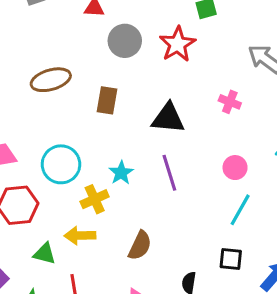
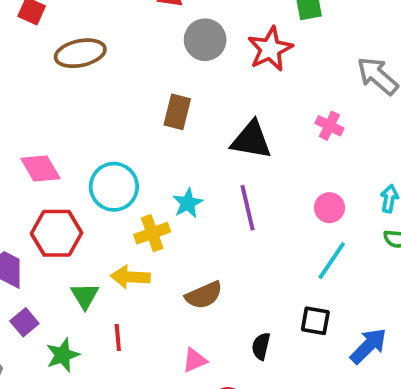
brown ellipse: (51, 80) -> (80, 53), moved
brown semicircle: (140, 246) -> (204, 295), turned 36
green triangle: (44, 254) -> (85, 296), turned 40

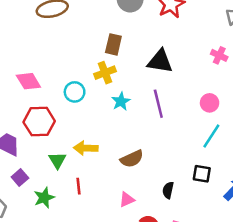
pink cross: (329, 126) -> (219, 55), moved
cyan circle: (114, 187) -> (75, 92), size x0.7
yellow cross: (152, 233) -> (105, 73), moved

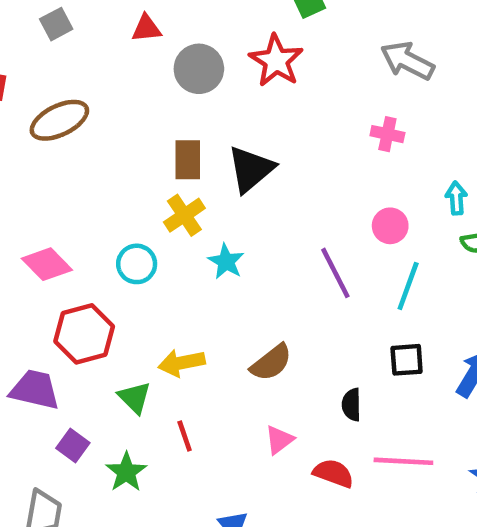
black triangle: (160, 61) -> (251, 169), moved, turned -36
purple line: (158, 104) -> (335, 273), moved

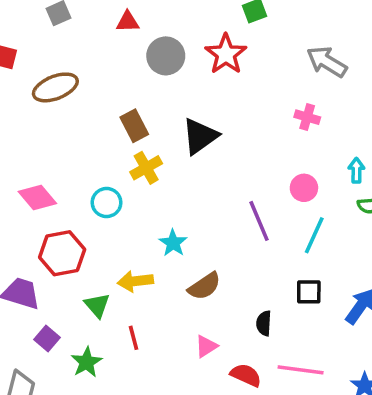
brown rectangle: (188, 160) -> (134, 126), moved, turned -32
cyan star: (226, 261) -> (173, 243), moved

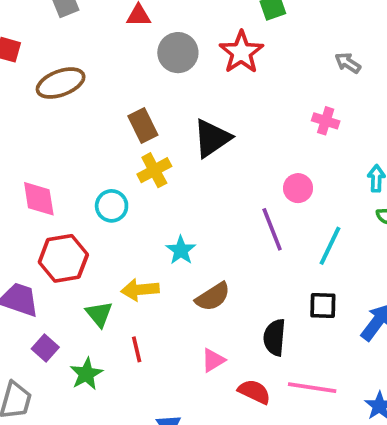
gray arrow: (327, 62) -> (348, 63), size x0.6
pink circle: (304, 188) -> (298, 188), moved
pink diamond: (37, 198) -> (39, 199), turned 30
black semicircle: (264, 323) -> (275, 337), size x1.4

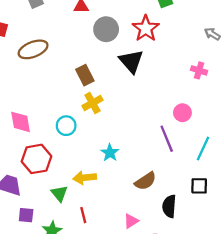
black triangle: (212, 138) -> (131, 61), moved, turned -36
brown semicircle: (213, 297) -> (145, 181), moved
purple square: (45, 348) -> (26, 215), turned -35

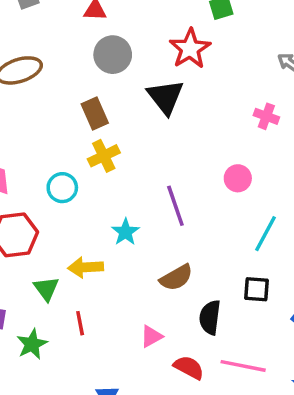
gray circle: (106, 29) -> (113, 55), moved
purple line: (167, 139) -> (175, 206), moved

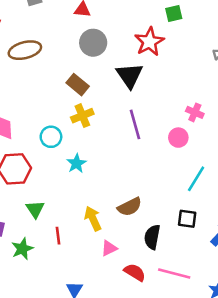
brown rectangle: (95, 113) -> (78, 85), turned -30
pink cross: (266, 116) -> (195, 112), moved
purple line: (175, 206) -> (135, 124), moved
cyan star: (125, 232) -> (76, 163), moved
yellow arrow: (86, 267) -> (93, 219), moved, turned 65

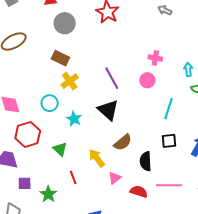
black triangle: (130, 76) -> (108, 110), moved
green triangle: (35, 209) -> (60, 149), moved

